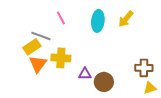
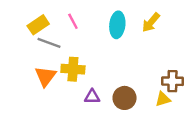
yellow rectangle: (32, 47) -> (38, 25), moved
purple triangle: (85, 74) -> (92, 97), moved
yellow triangle: (150, 88) -> (163, 99), moved

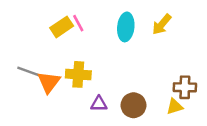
yellow rectangle: (38, 25) -> (62, 27), moved
gray line: (49, 43) -> (30, 72), moved

